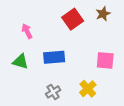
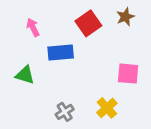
pink arrow: (27, 31) -> (33, 27), moved
blue rectangle: (54, 57) -> (61, 52), moved

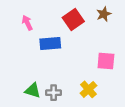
green triangle: (25, 75) -> (33, 90), moved
gray cross: (65, 112) -> (54, 93), turned 32

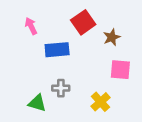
brown star: (104, 14) -> (112, 37), moved
gray cross: (54, 93) -> (61, 88), moved

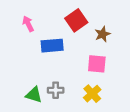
pink square: (120, 70) -> (97, 64), moved
gray cross: (61, 88) -> (56, 90), moved

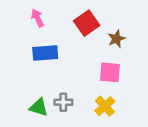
pink arrow: (28, 24) -> (37, 18), moved
blue rectangle: (52, 46) -> (45, 53), moved

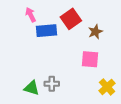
blue rectangle: (45, 53) -> (46, 31), moved
yellow cross: (105, 106) -> (107, 87), moved

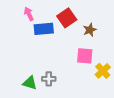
yellow cross: (107, 87) -> (103, 71), moved

